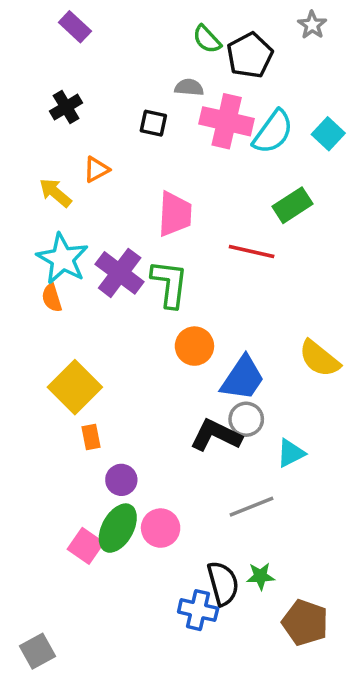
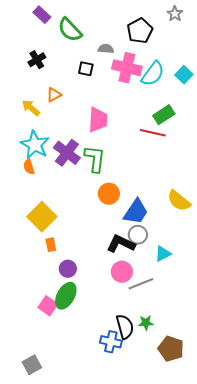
green semicircle: (207, 39) -> (70, 30), moved, size x1.5
red line: (252, 252) -> (153, 133), moved
pink circle: (161, 528) -> (122, 272), moved
gray square: (37, 651) -> (32, 365), moved

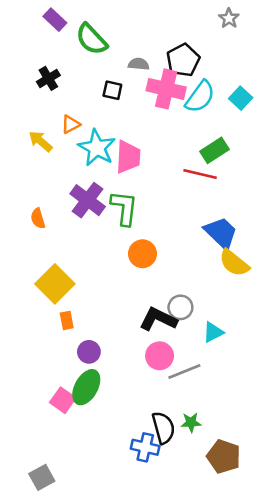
black pentagon: (140, 31) -> (183, 60), moved
cyan star: (35, 145) -> (97, 148), moved
blue trapezoid: (136, 212) -> (221, 233), moved, turned -80

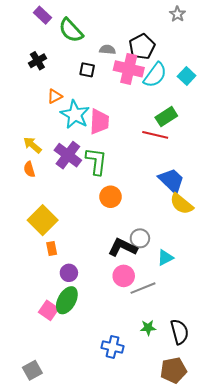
yellow arrow: (41, 141) -> (32, 145), moved
black semicircle: (163, 428) -> (180, 332), moved
brown pentagon: (224, 456) -> (173, 370), moved, turned -30

